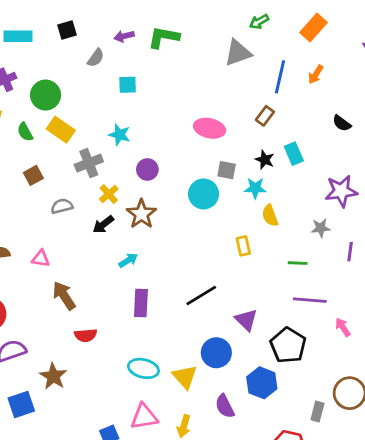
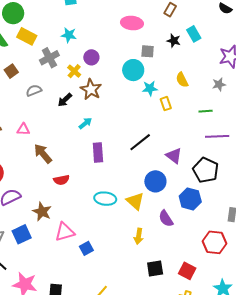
cyan star: (255, 188) -> (150, 88), moved
yellow cross: (109, 194) -> (74, 71), moved
pink triangle: (144, 417) -> (65, 232), moved

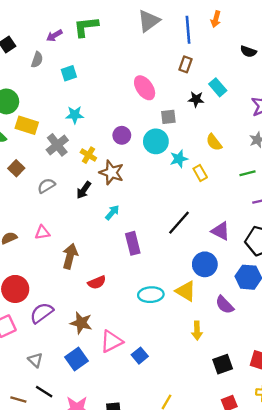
pink ellipse: (132, 23) -> (145, 88), turned 60
purple circle: (91, 57) -> (122, 135), moved
brown arrow: (43, 154) -> (70, 256), turned 65
blue square: (22, 234) -> (77, 359), moved

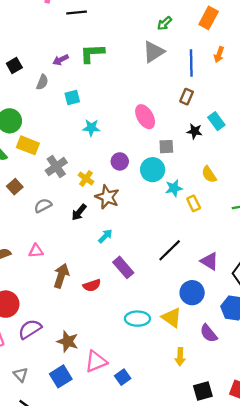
cyan star: (75, 115) -> (91, 128), moved
purple rectangle: (133, 243) -> (123, 267), turned -30
red semicircle: (97, 282) -> (92, 285), moved

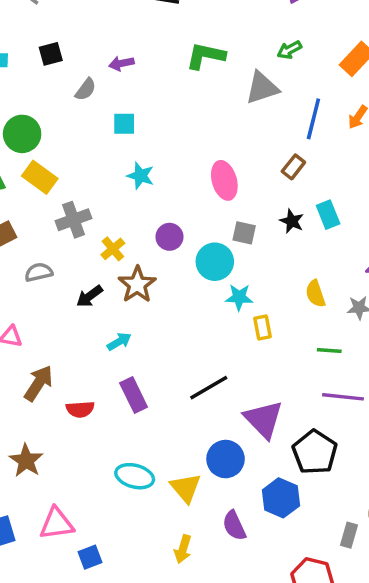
green L-shape: (92, 53) -> (206, 56), moved
yellow semicircle: (209, 174) -> (315, 294), moved
purple triangle: (210, 261) -> (264, 419), size x1.4
brown star: (68, 341) -> (26, 461), moved

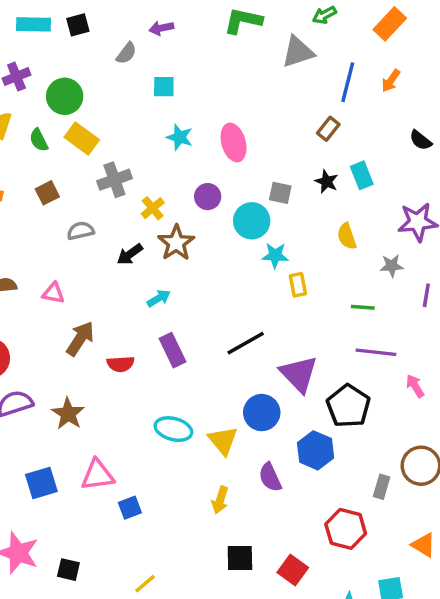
black square: (51, 54) -> (78, 25), moved
pink ellipse: (224, 180) -> (234, 143), moved
yellow semicircle: (315, 294) -> (347, 236), moved

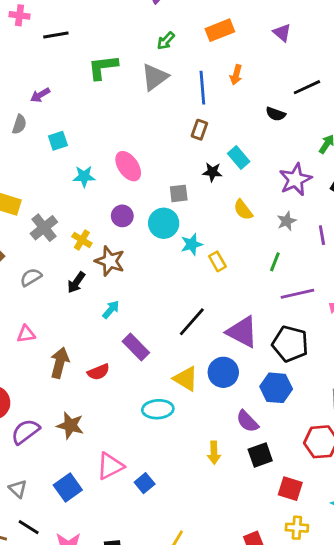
orange rectangle: (390, 24) -> (220, 30), turned 44
green line: (363, 307) -> (275, 262), turned -54
yellow triangle: (223, 440) -> (186, 379), moved
black square: (240, 558) -> (260, 455), moved

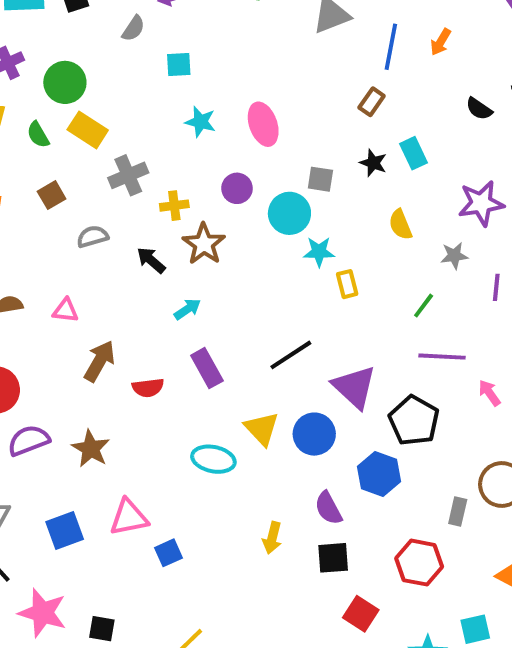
yellow cross: (82, 240) -> (174, 206), turned 36
black arrow: (76, 282) -> (151, 260), turned 80

